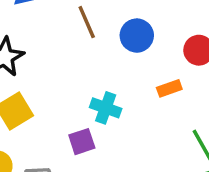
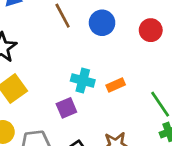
orange rectangle: (169, 88) -> (116, 85), moved

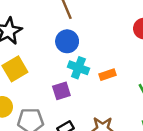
blue circle: (102, 23) -> (67, 41), moved

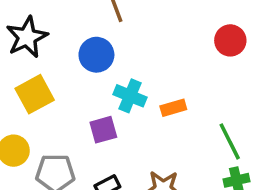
blue circle: (67, 41) -> (96, 55), moved

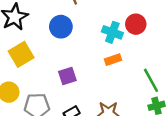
red circle: (230, 40) -> (136, 24), moved
cyan cross: (130, 96) -> (112, 32), moved

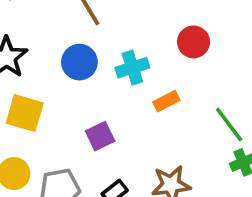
cyan cross: (112, 32) -> (132, 68), moved, turned -30
yellow square: (21, 54) -> (25, 113), turned -35

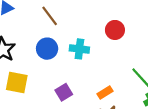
cyan cross: (132, 68) -> (79, 49), turned 30
orange rectangle: (166, 101) -> (105, 93), moved

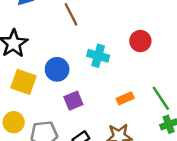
blue circle: (47, 49) -> (57, 69), moved
orange rectangle: (105, 93) -> (125, 98), moved

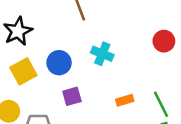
red circle: (140, 41) -> (164, 41), moved
yellow square: (23, 82) -> (23, 71), turned 35

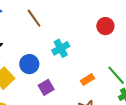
cyan cross: (102, 54) -> (61, 48), turned -36

